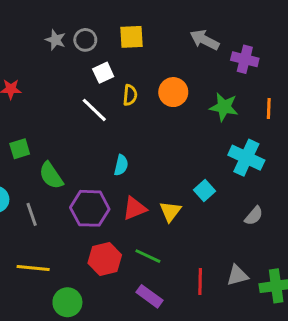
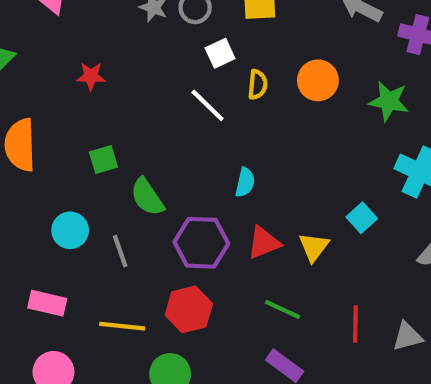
red hexagon: (105, 259) -> (189, 309), moved
red line: (200, 281) -> (355, 324), moved

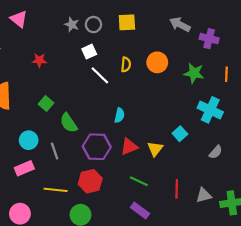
white square: (220, 53) -> (89, 52), moved
green square: (103, 159) -> (46, 103), turned -32
pink rectangle: (47, 303) -> (24, 168), moved, turned -36

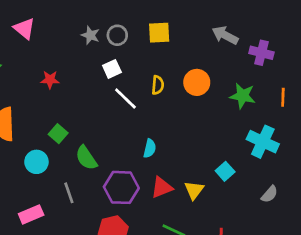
cyan circle: (29, 140) -> (36, 162), moved

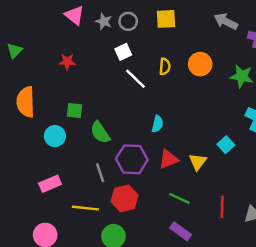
pink triangle: (24, 29) -> (74, 15), moved
green square: (58, 134) -> (74, 110), turned -35
gray line: (69, 193) -> (100, 173), moved

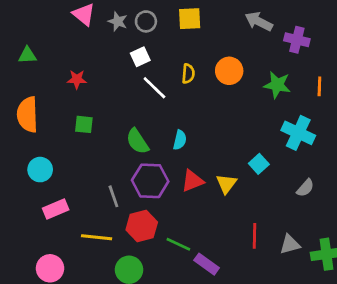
green triangle: (15, 51) -> (27, 55), moved, turned 42
red star: (67, 62) -> (77, 79), moved
green semicircle: (100, 132) -> (137, 141), moved
cyan circle: (55, 136) -> (40, 170), moved
green line: (179, 198) -> (178, 244), moved

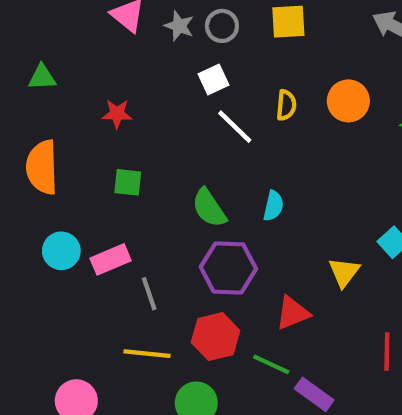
red triangle: (192, 181) -> (293, 313), moved
gray line: (113, 196) -> (149, 294), moved
pink rectangle: (56, 209) -> (111, 259), moved

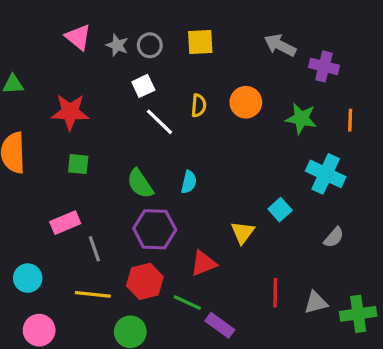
red star: (117, 114) -> (70, 112), size x1.6
cyan circle: (61, 251) -> (28, 278), moved

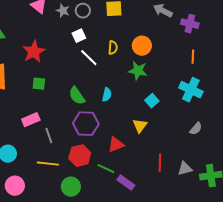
red star: (70, 112) -> (34, 52), turned -30
green star: (301, 119) -> (138, 71), moved
orange line: (350, 120) -> (193, 57), moved
cyan square: (280, 210) -> (152, 101), moved

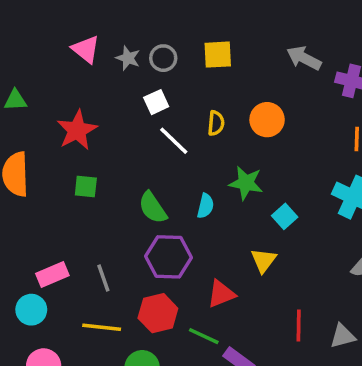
green star: (138, 71) -> (246, 183), moved
pink rectangle: (31, 120) -> (52, 274), moved

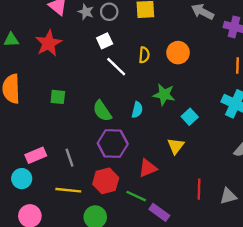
red star: (77, 130) -> (49, 43), moved

